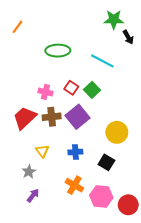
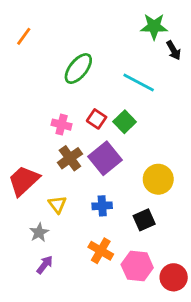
green ellipse: (58, 51) -> (78, 69), turned -50
brown cross: (52, 117) -> (70, 158), turned -30
red trapezoid: (25, 118) -> (24, 181), moved
black square: (106, 162) -> (144, 220), turned 35

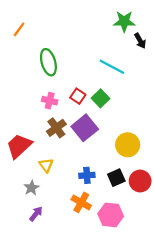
green ellipse: (78, 69) -> (48, 62), moved, turned -55
blue cross: (102, 206) -> (87, 175), moved
red circle: (174, 277) -> (140, 181), moved

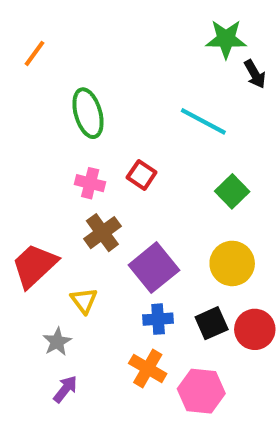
green square: (100, 98) -> (232, 191), moved
purple square: (85, 128) -> (154, 268), moved

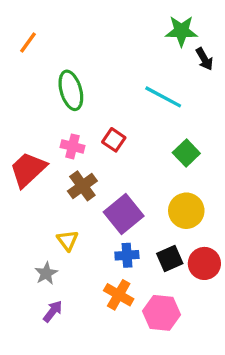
red trapezoid: (34, 266) -> (28, 169), moved

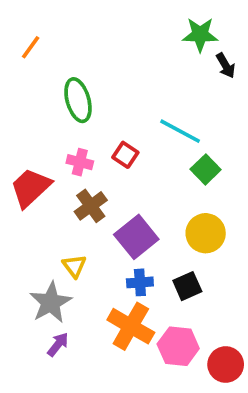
cyan line: (163, 97) -> (180, 131), moved
red circle: (204, 263) -> (226, 364), moved
gray star: (46, 273) -> (51, 303), size x1.6
orange cross: (119, 295) -> (131, 326), size x1.4

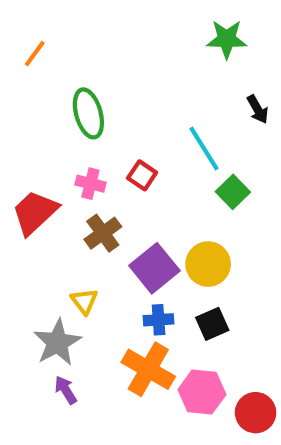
black arrow: (226, 65) -> (258, 109), moved
cyan line: (180, 131) -> (204, 149), turned 30
yellow circle: (206, 233) -> (208, 264), moved
purple arrow: (58, 344) -> (66, 390), turned -70

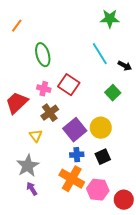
black arrow: (258, 109) -> (125, 66), moved, turned -32
cyan line: (204, 149) -> (100, 54), moved
red square: (142, 175) -> (69, 85), size x1.5
yellow triangle: (84, 301) -> (36, 136), moved

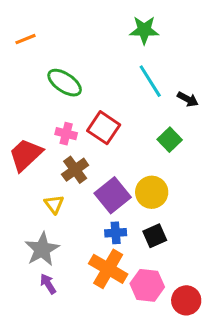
green star: (110, 19) -> (144, 30), moved
orange line: (17, 26) -> (26, 39), turned 32
green ellipse: (43, 55) -> (65, 83), turned -40

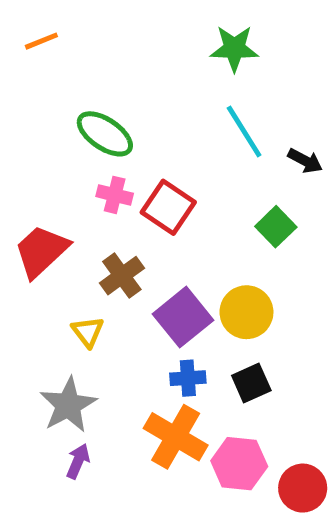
orange line: (26, 39) -> (41, 41), moved
pink cross: (66, 134) -> (115, 195), moved
purple arrow: (48, 284) -> (78, 461), turned 55

